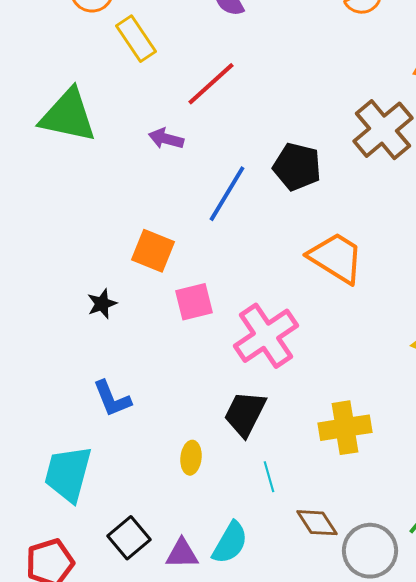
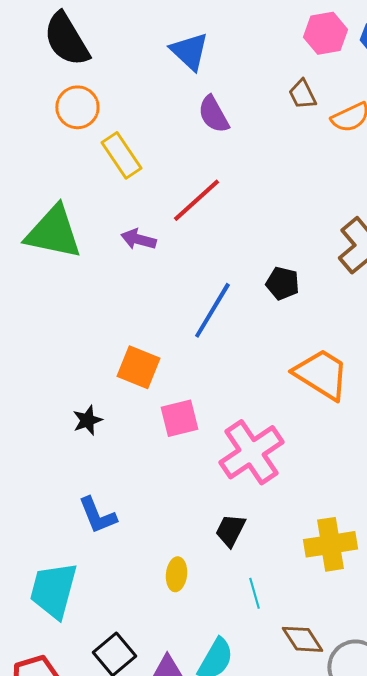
purple arrow: (166, 139) -> (138, 239), moved
black pentagon: (297, 167) -> (282, 283), size x0.7
black trapezoid: (245, 414) -> (230, 530), size x0.7

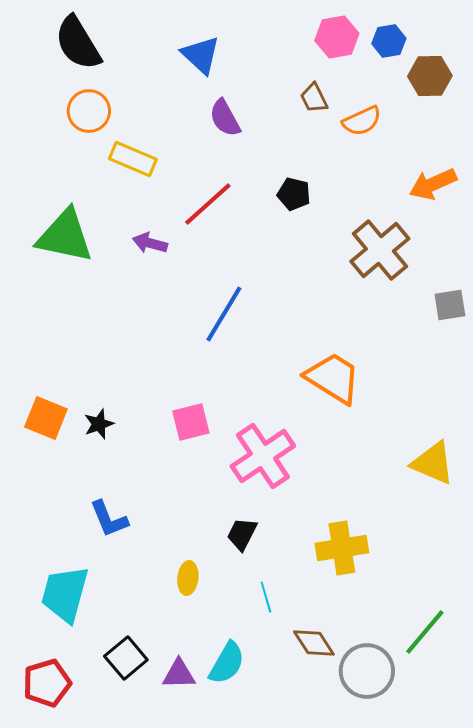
yellow rectangle: (121, 155) -> (133, 159), turned -33
black pentagon: (282, 283) -> (294, 194), moved
orange square: (138, 367) -> (46, 418), moved

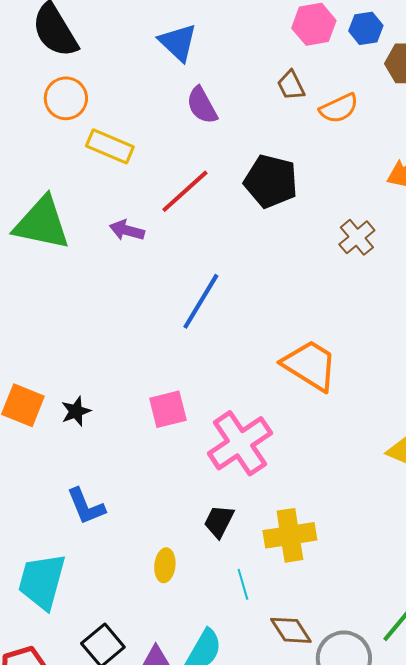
black pentagon: (294, 194) -> (271, 181), size x1.6
brown cross: (380, 250) -> (357, 237), size x0.6
yellow cross: (342, 548) -> (290, 535), moved

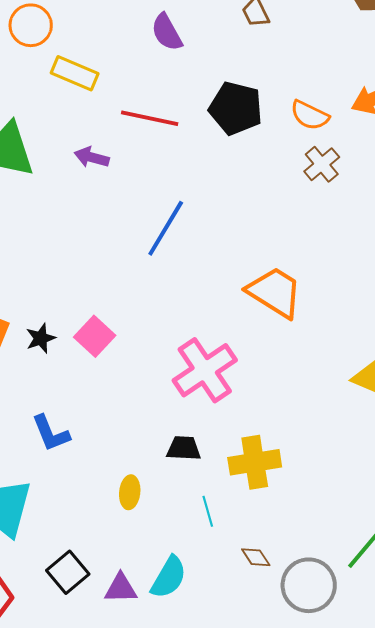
orange semicircle: (339, 108) -> (310, 115), moved, turned 51
red line: (185, 191) -> (150, 118), turned 54
pink square: (168, 409) -> (95, 336), moved, turned -33
black trapezoid: (219, 521) -> (184, 448), turned 66
brown diamond: (291, 630) -> (256, 557), size x0.7

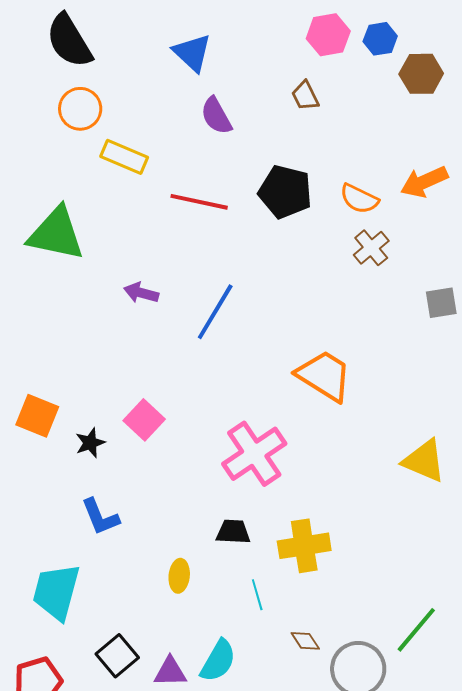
purple arrow: (92, 157) -> (141, 293), moved
black star: (41, 338) -> (90, 443), moved

